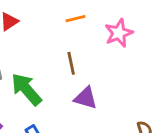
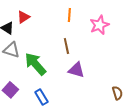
orange line: (75, 19) -> (69, 15), turned -72

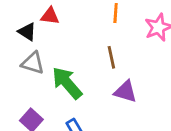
red triangle: (23, 17) -> (50, 16), turned 40

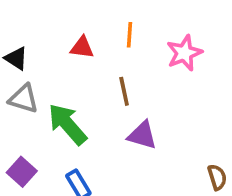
red triangle: (50, 16) -> (82, 47), moved

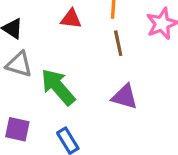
brown line: (124, 91) -> (118, 43), moved
purple square: (22, 172) -> (17, 129), turned -30

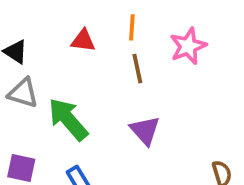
purple triangle: (125, 97) -> (145, 130), turned 32

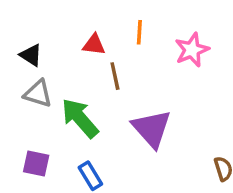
brown line: (137, 69) -> (115, 76), moved
purple triangle: (145, 130) -> (152, 129), size x1.4

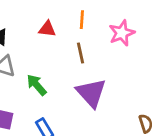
brown line: (115, 76) -> (80, 53), moved
green arrow: (80, 118) -> (37, 85), size x0.7

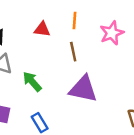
purple triangle: (91, 93) -> (83, 89), turned -36

